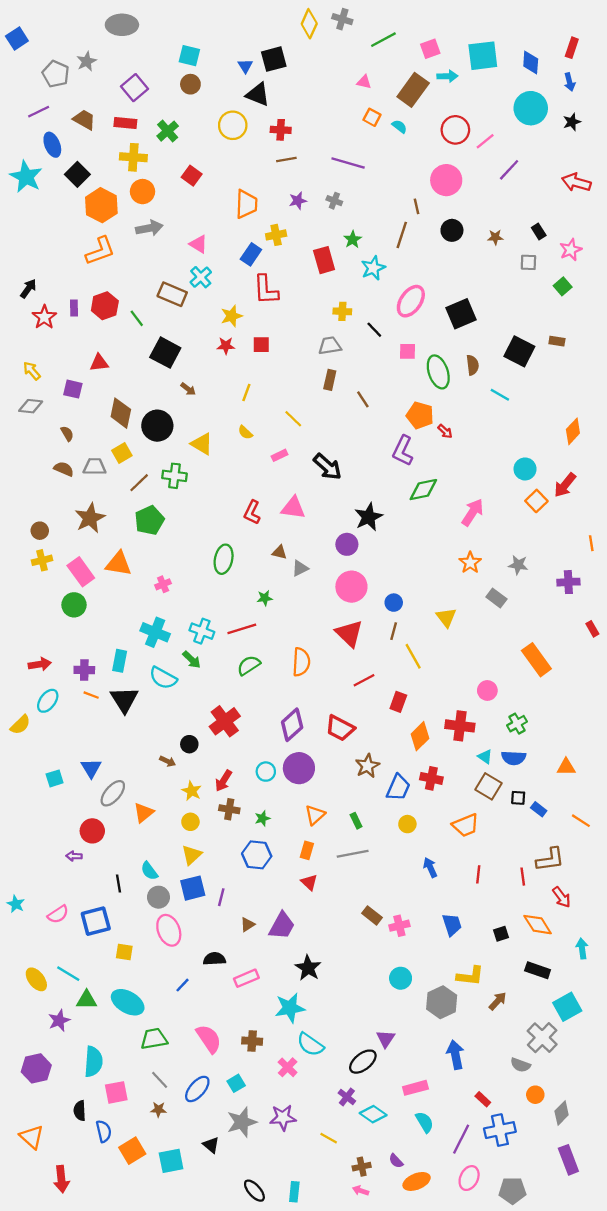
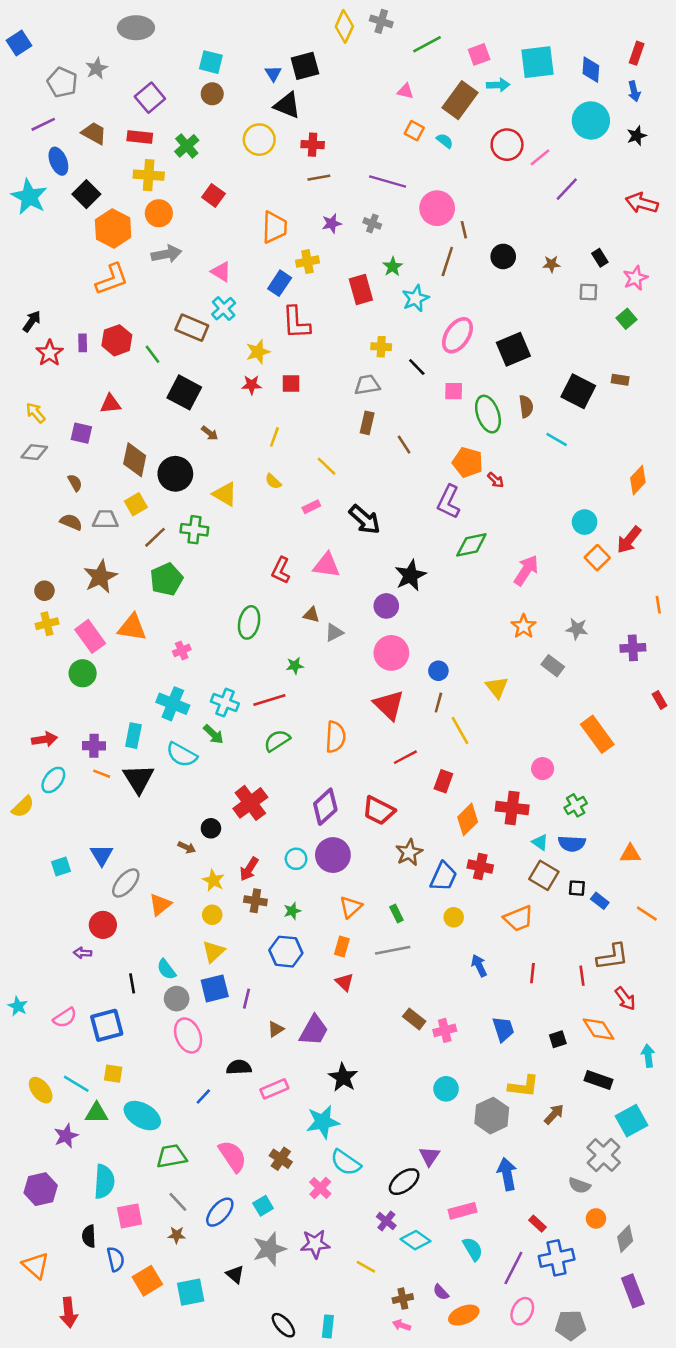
pink circle: (446, 180) -> (437, 208), moved
yellow square: (124, 952) -> (113, 1074), moved
brown cross: (252, 1041) -> (281, 1159), turned 30

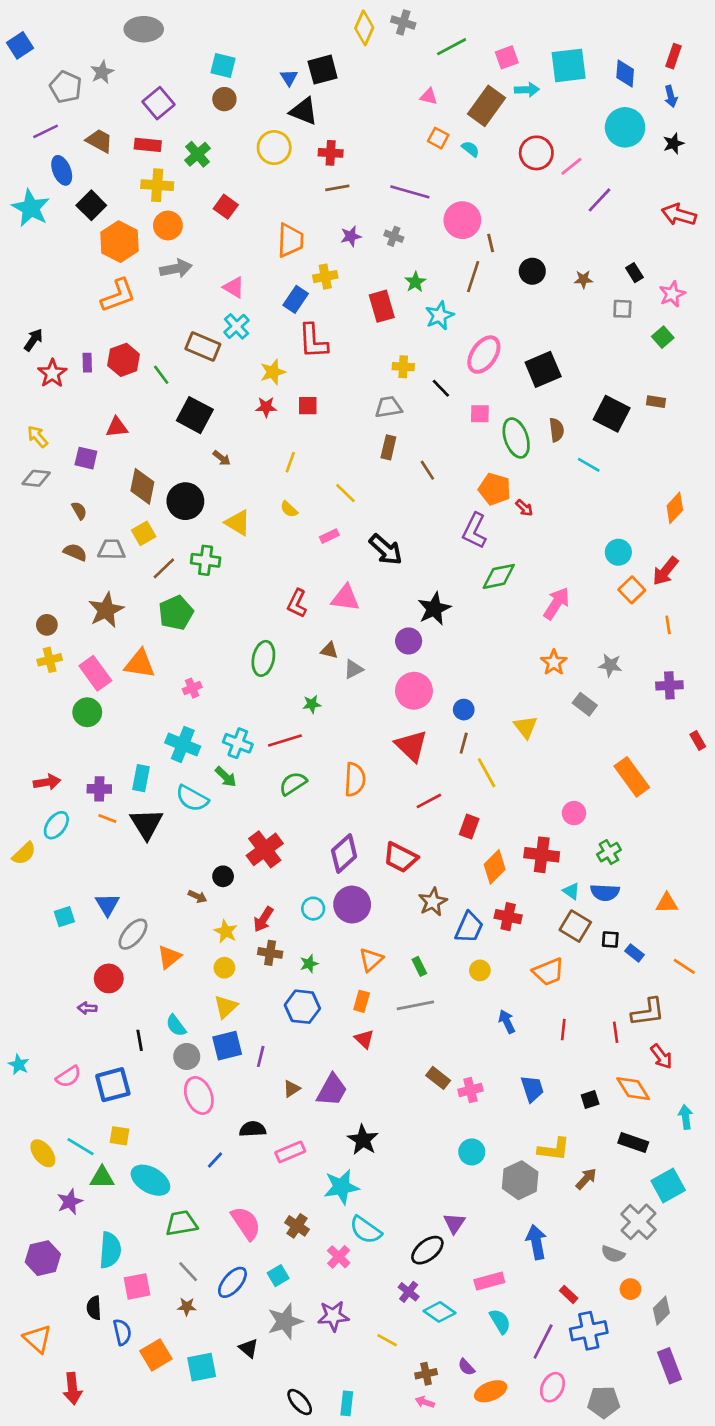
orange line: (658, 605) -> (668, 625), moved

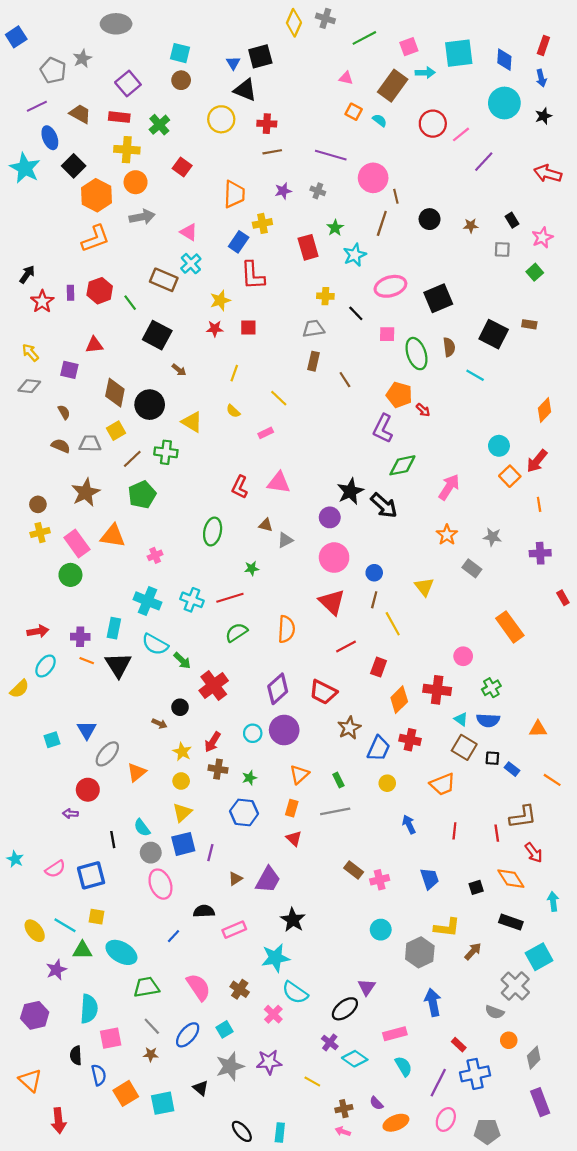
pink ellipse: (484, 355) -> (390, 286), turned 40
black arrow: (386, 550) -> (384, 505), moved
green arrow: (226, 777) -> (182, 661), moved

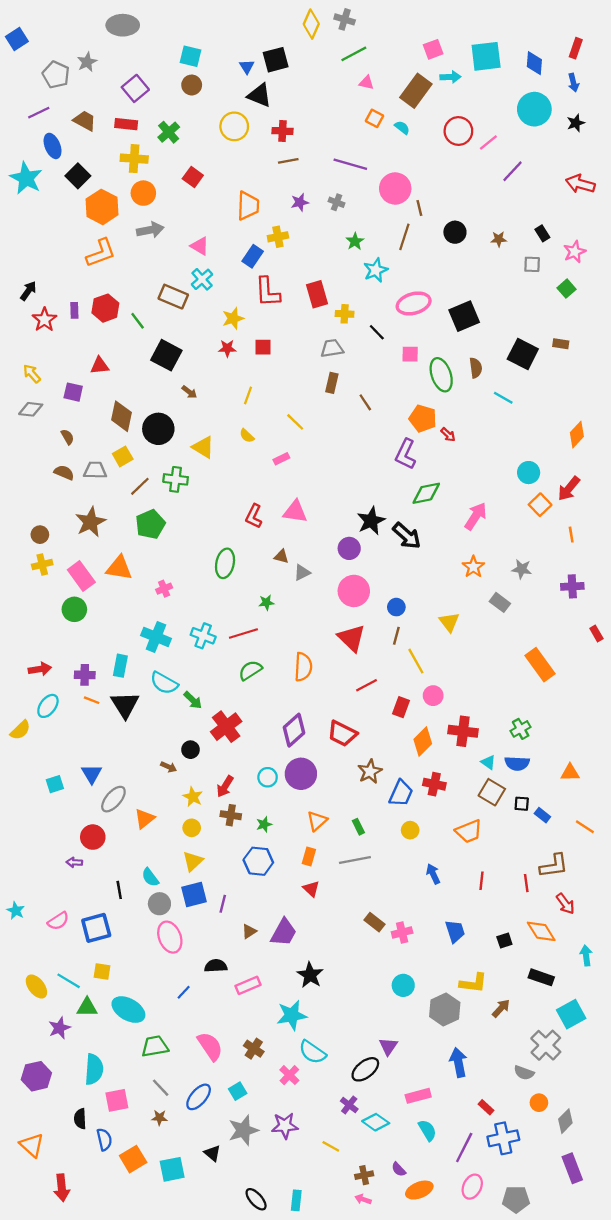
green line: (364, 38) -> (354, 54), moved
red rectangle: (308, 247) -> (317, 294), moved
pink circle: (463, 656) -> (433, 696), moved

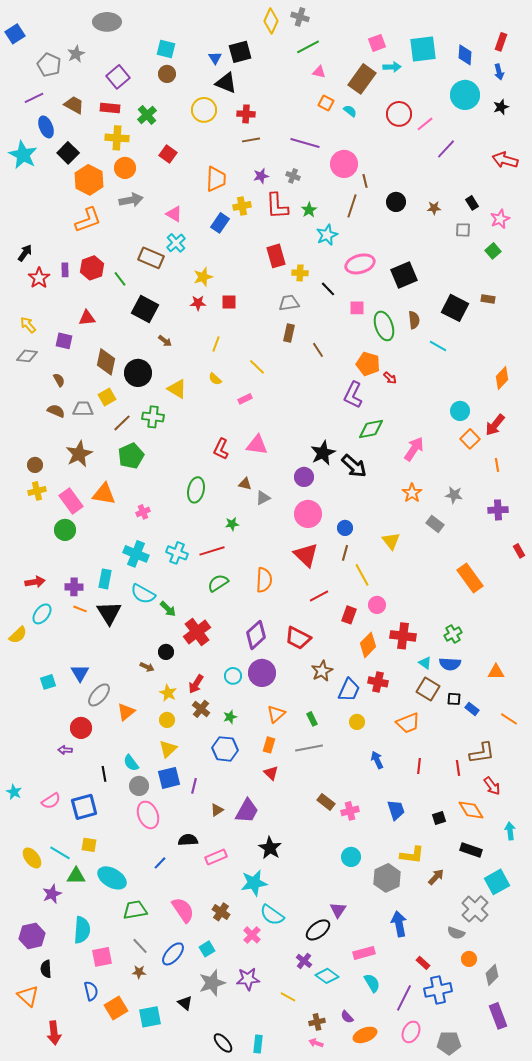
red L-shape: (268, 292) -> (277, 206), moved
brown cross: (231, 815) -> (201, 709), turned 30
black semicircle: (80, 1119) -> (46, 969), moved

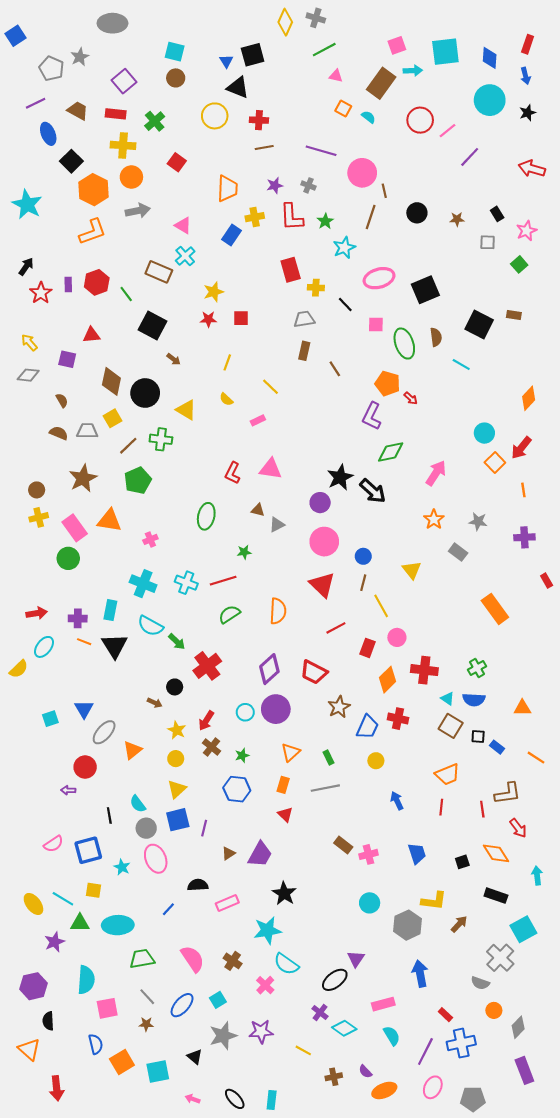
cyan star: (23, 155) -> (27, 204), moved
orange trapezoid: (408, 723) -> (448, 774), moved
cyan star: (14, 792) -> (122, 867), moved
cyan ellipse: (112, 878) -> (118, 925), turned -32
pink arrow: (316, 1043) -> (193, 1099), moved

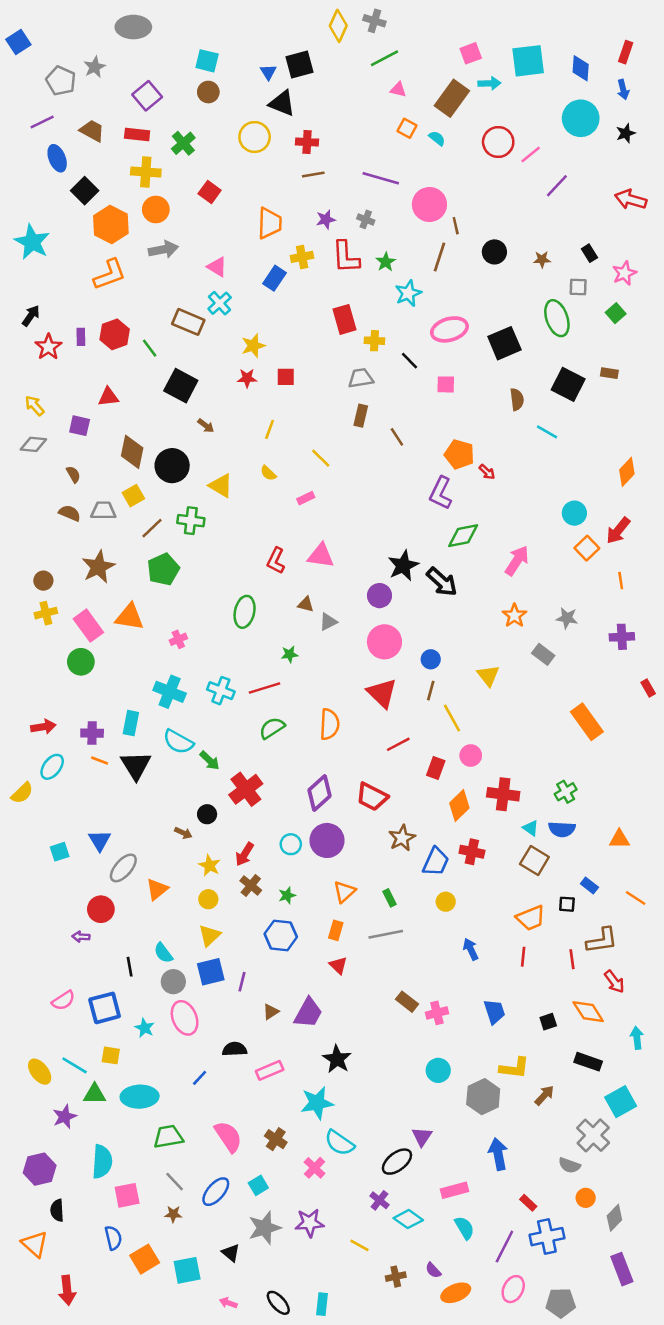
green ellipse: (404, 343) -> (557, 318), moved
black square: (478, 736) -> (567, 904), moved

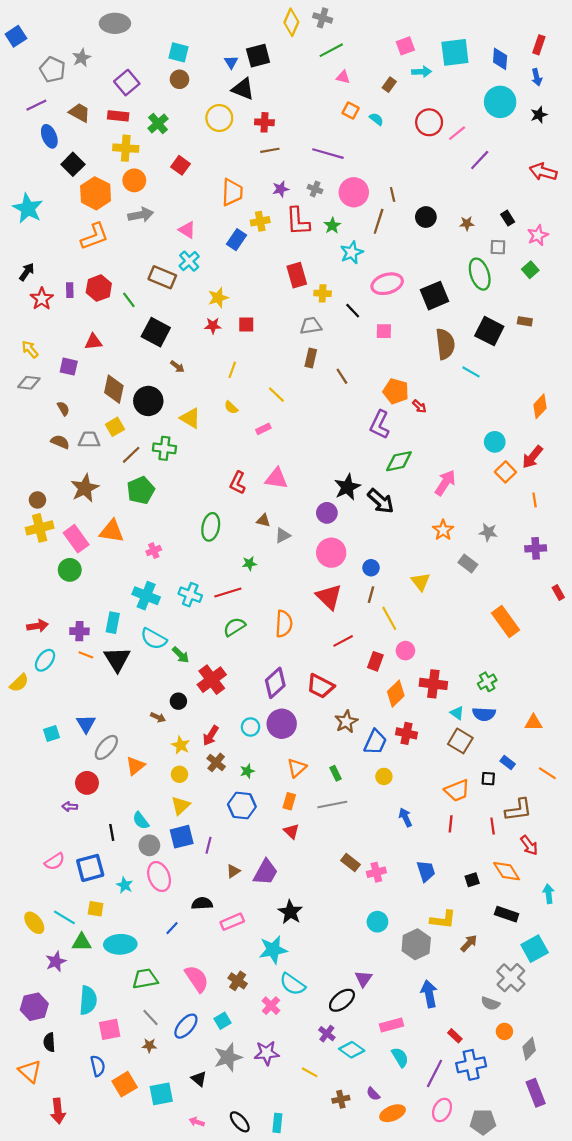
brown rectangle: (452, 98) -> (389, 85), size x0.5
pink circle: (429, 204) -> (354, 192), moved
brown semicircle: (517, 399) -> (445, 344), size x1.6
yellow cross: (46, 613) -> (40, 528), size x1.4

